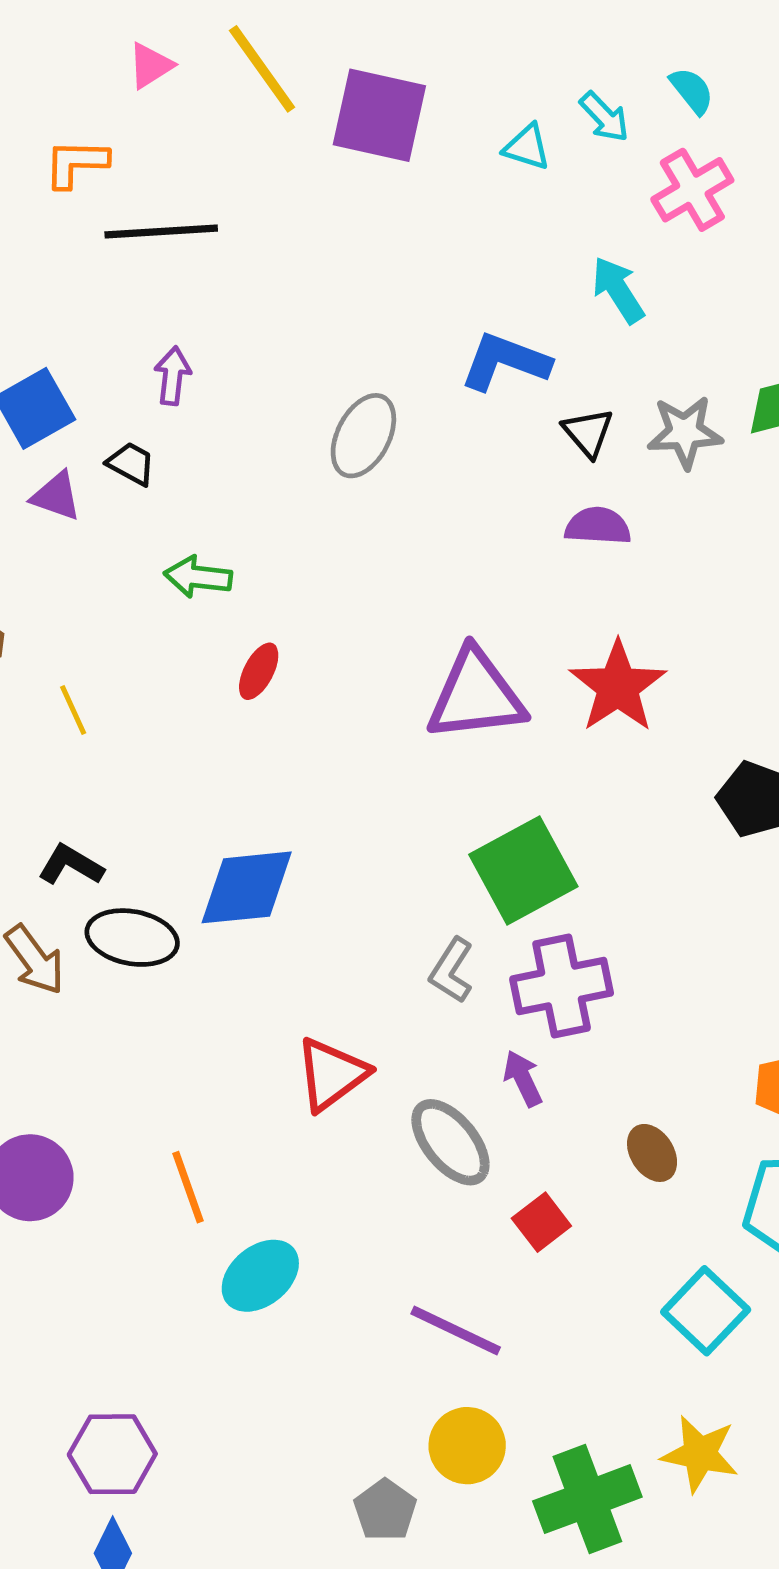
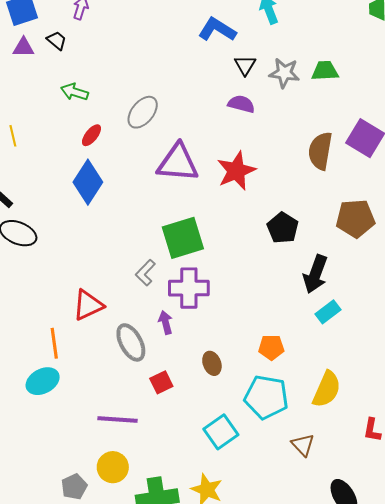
gray ellipse: (363, 436) -> (143, 112), moved
purple triangle: (56, 496) -> (24, 47), turned -30
blue diamond: (247, 887) -> (88, 182), moved, turned -63
orange line: (188, 1187) -> (54, 343), moved
purple line: (456, 1330) -> (118, 419), turned -33

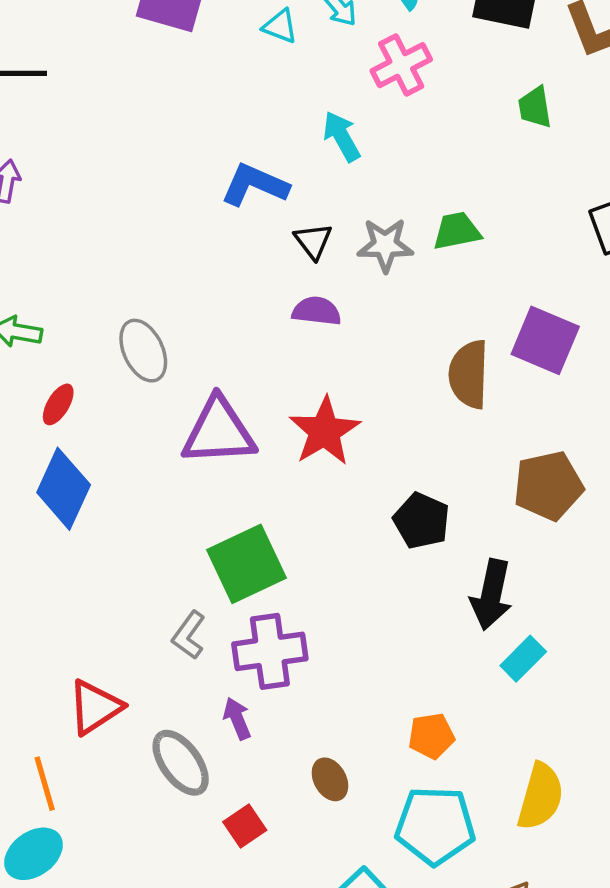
gray ellipse: (143, 112) -> (143, 351), turned -56

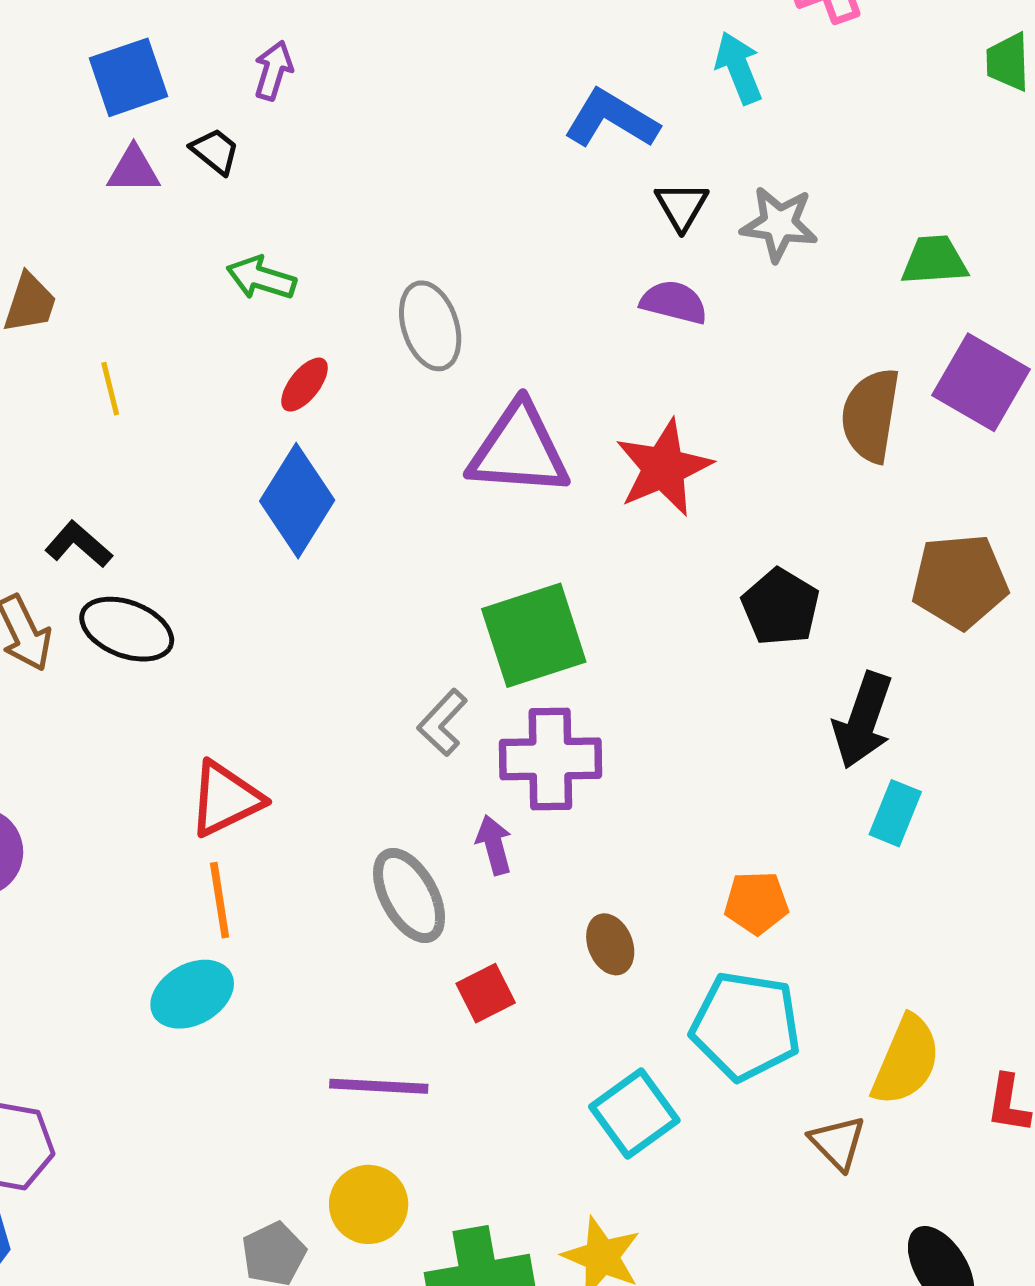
green trapezoid: (457, 231) -> (934, 260), moved
cyan rectangle: (523, 659) -> (895, 813), turned -30
red triangle: (95, 707) -> (225, 799), moved
yellow semicircle: (540, 796) -> (906, 1060), moved

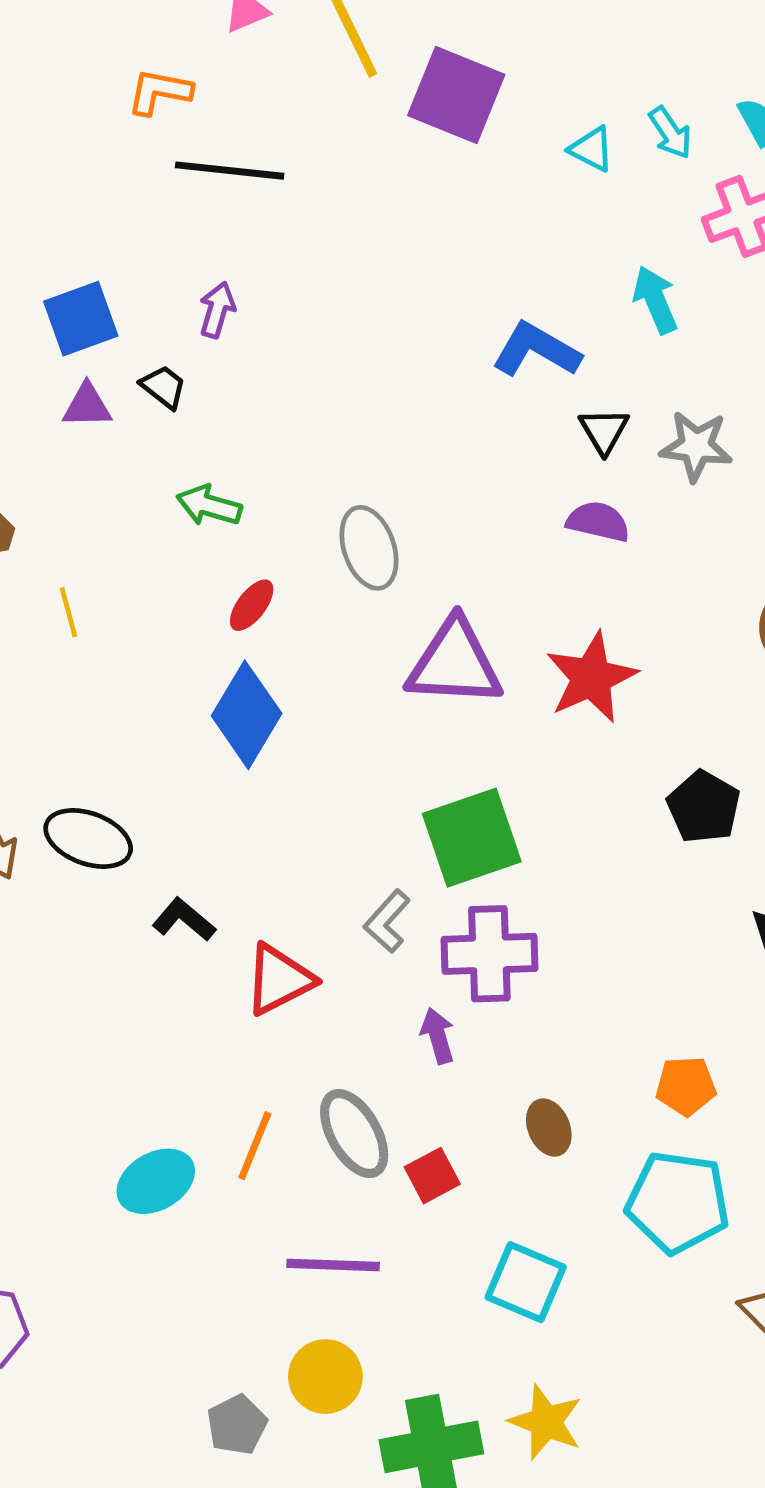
black L-shape: (79, 544) -> (184, 920), moved
red triangle: (225, 799) -> (279, 979), moved
gray ellipse: (409, 895) -> (354, 1134), moved
orange line: (220, 900) -> (255, 1146), moved, turned 32
cyan square: (634, 1114) -> (526, 1282), moved, turned -30

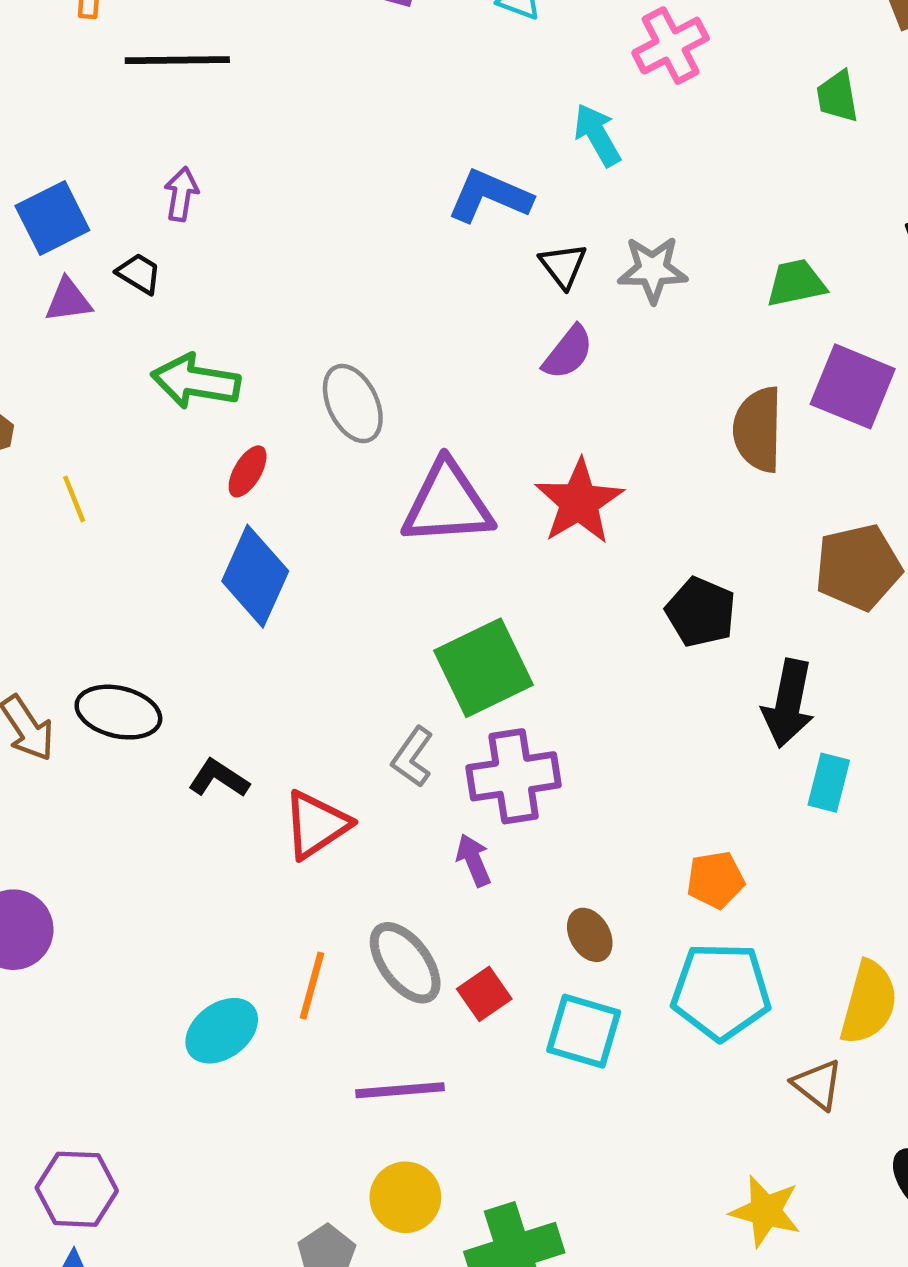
green arrow: (209, 506) -> (196, 381), size x1.4
purple semicircle: (598, 522) -> (568, 352), turned 122
cyan square: (526, 1282) -> (584, 1031), moved
yellow star: (546, 1422) -> (765, 1211), moved

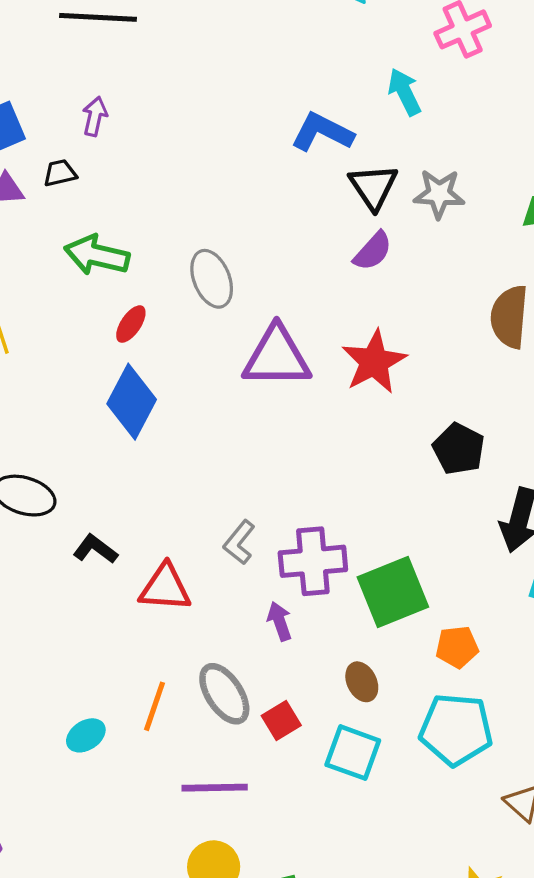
black triangle: (563, 265) -> (373, 187), size x1.4
black trapezoid: (139, 274) -> (60, 173), turned -48
green square: (484, 668) -> (393, 592), moved
red triangle: (316, 825) -> (165, 588), turned 34
cyan ellipse: (222, 1031) -> (86, 735), size x0.7

